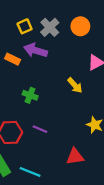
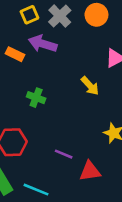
purple line: (40, 129) -> (64, 154), moved

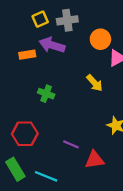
orange circle: (96, 15) -> (100, 39), moved
gray cross: (60, 16) -> (67, 20), turned 36
orange rectangle: (15, 54) -> (27, 55), turned -35

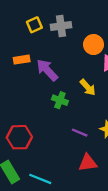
purple arrow: (52, 45) -> (47, 70), moved, turned 30
green cross: (46, 94) -> (60, 100), moved
purple line: (71, 144) -> (80, 133), moved

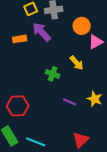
purple arrow: (47, 70) -> (42, 32), moved
red triangle: (88, 163) -> (81, 140), moved, turned -36

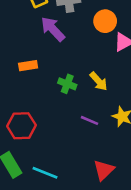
orange rectangle: (20, 39) -> (28, 66), moved
yellow arrow: (77, 63) -> (99, 81), moved

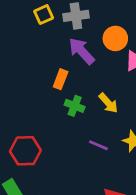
purple arrow: (53, 29) -> (82, 51), moved
orange rectangle: (28, 66) -> (61, 79), moved, turned -60

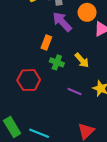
red hexagon: (25, 151) -> (29, 80), moved

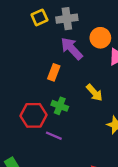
green cross: (57, 62) -> (60, 106), moved
purple line: (75, 92) -> (54, 136), moved

